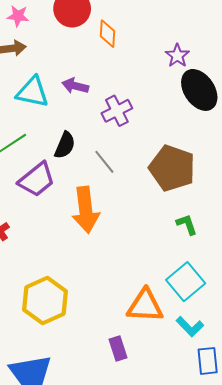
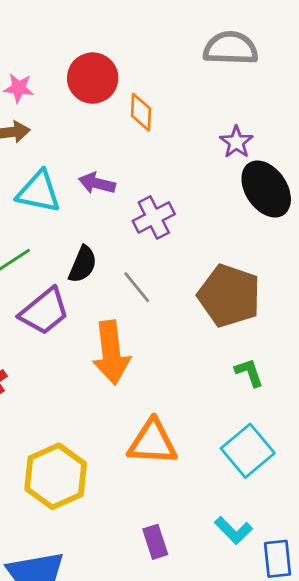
orange triangle: (145, 306) -> (152, 442), moved
cyan L-shape: (190, 327) -> (233, 530), moved

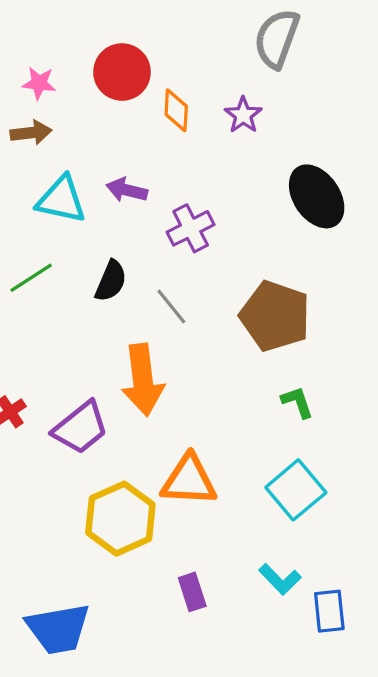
gray semicircle: (231, 48) -> (277, 39), turned -72
purple star: (236, 142) -> (243, 115), moved
purple trapezoid: (44, 311) -> (81, 428), moved
yellow hexagon: (56, 476) -> (120, 519), moved

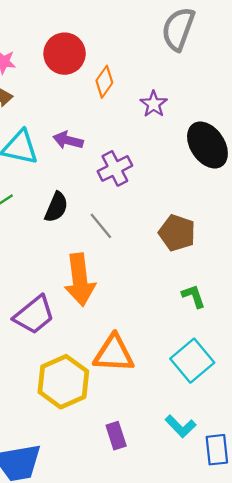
orange diamond: (176, 110) -> (104, 82), turned 32
purple star: (243, 115) -> (154, 104), moved
brown pentagon: (275, 316) -> (177, 233), size x0.7

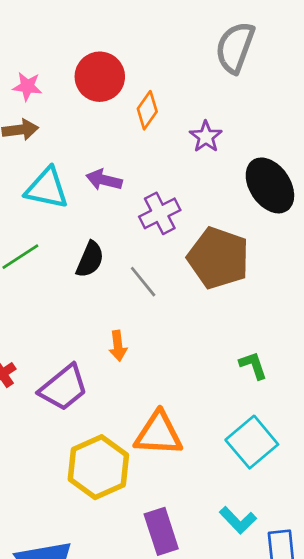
brown pentagon: (177, 233) -> (218, 258), moved, size x1.4
orange arrow: (80, 280) -> (118, 346), size x0.5
purple rectangle: (116, 436) -> (161, 531), size x1.4

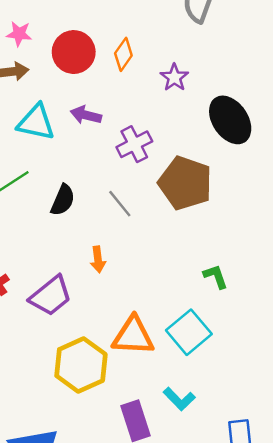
red circle: (100, 77) -> (74, 52), moved
black semicircle: (90, 259) -> (63, 200), moved
cyan square: (252, 442) -> (189, 332), moved
cyan L-shape: (238, 520) -> (179, 399), moved

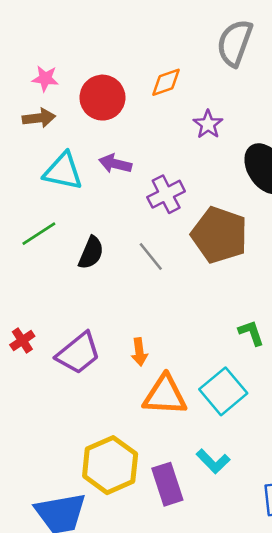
orange diamond: (123, 54) -> (166, 82), moved, turned 36
orange arrow: (98, 259) -> (139, 352), moved
yellow hexagon: (81, 365) -> (110, 465), moved

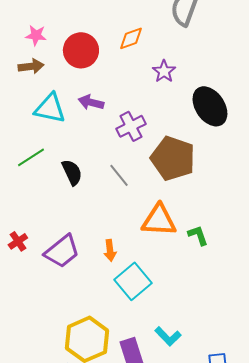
black semicircle: (91, 253) -> (72, 172), turned -48
cyan square: (223, 391) -> (133, 281), moved
orange triangle: (165, 395) -> (159, 220), moved

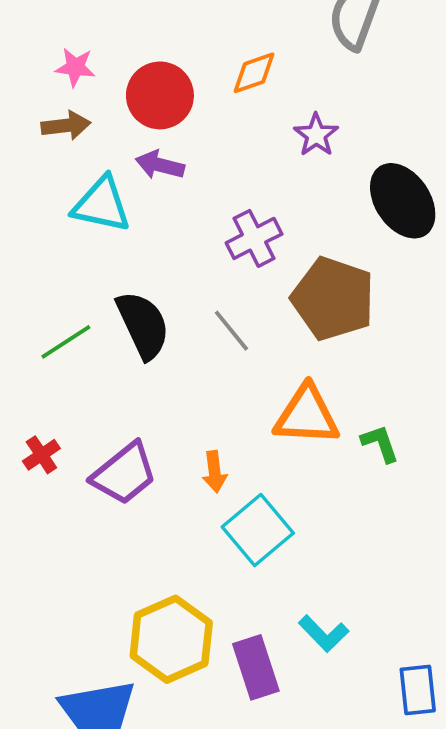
purple arrow: (91, 102) -> (160, 165), moved
green line: (31, 157) -> (66, 342), moved
black semicircle: (72, 172) -> (143, 325), size x1.4

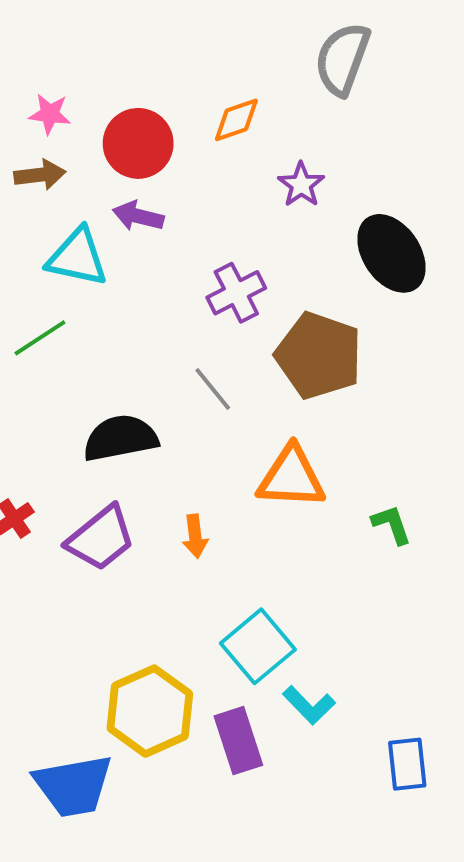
black semicircle: (143, 325) -> (120, 438), moved, turned -76
green line: (66, 342) -> (40, 338), moved
green L-shape: (380, 444) -> (391, 524), moved
cyan square: (258, 530) -> (258, 646), moved

